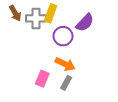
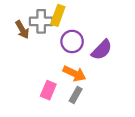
brown arrow: (15, 13) -> (22, 30), moved
purple semicircle: (85, 23) -> (102, 50), moved

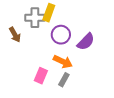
brown arrow: (22, 30) -> (15, 35), moved

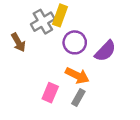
gray cross: (35, 18) -> (43, 22), turned -30

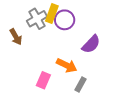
purple circle: (75, 42) -> (65, 20), moved
gray rectangle: (78, 98) -> (80, 84), moved

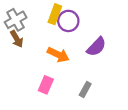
gray cross: (37, 19) -> (16, 20), moved
orange arrow: (67, 65) -> (58, 55), moved

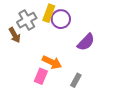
gray cross: (16, 20) -> (27, 20), moved
orange arrow: (58, 55) -> (52, 62), moved

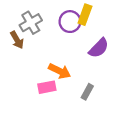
yellow rectangle: (49, 13) -> (85, 15), moved
pink rectangle: (41, 76) -> (47, 87), turned 56

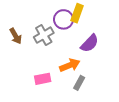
gray cross: (31, 23) -> (44, 35), moved
orange arrow: (60, 71) -> (70, 65), moved, turned -48

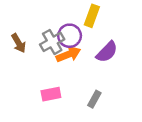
purple circle: (64, 19) -> (70, 36), moved
orange arrow: (70, 65) -> (68, 54), moved

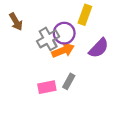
brown arrow: (19, 43) -> (16, 22), moved
gray rectangle: (94, 99) -> (69, 81), moved

